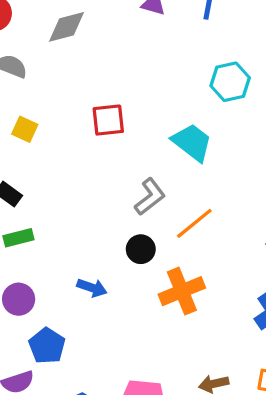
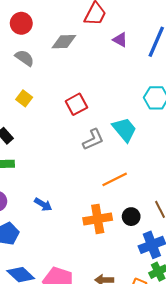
red square: (108, 120) -> (76, 104), turned -35
gray L-shape: (150, 197) -> (93, 140), moved
black circle: (141, 249) -> (131, 217), moved

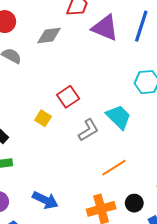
purple triangle: (120, 40) -> (105, 28), size x1.8
yellow square: (24, 98) -> (43, 118), moved
blue arrow: (43, 204) -> (45, 200), size x1.4

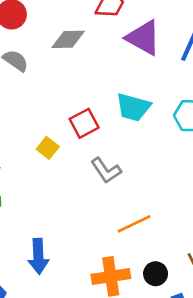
cyan trapezoid: (119, 117) -> (133, 107), moved, turned 144
gray L-shape: (88, 130) -> (106, 170), turned 80
blue arrow: (45, 200) -> (38, 256), turned 55

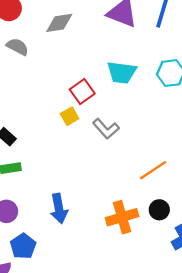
yellow square: (48, 148) -> (70, 116), moved, turned 30
orange line: (134, 224) -> (153, 170), moved

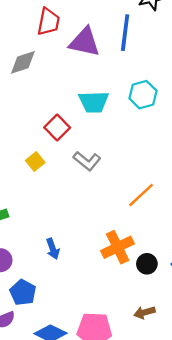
yellow square: (70, 116) -> (35, 161), moved
blue arrow: (59, 208) -> (53, 249), size x0.7
black circle: (159, 210) -> (147, 264), moved

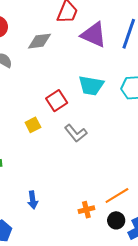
orange line: (141, 195) -> (117, 195), moved
orange cross: (118, 247) -> (86, 210), size x0.6
black circle: (147, 264) -> (116, 220), moved

